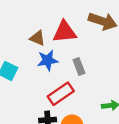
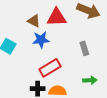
gray rectangle: (79, 66) -> (84, 48), moved

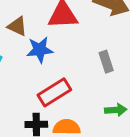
brown triangle: (34, 21) -> (17, 26), moved

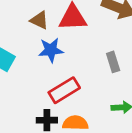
brown triangle: (17, 26) -> (39, 20), moved

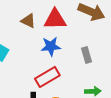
blue star: (51, 50) -> (51, 46), moved

